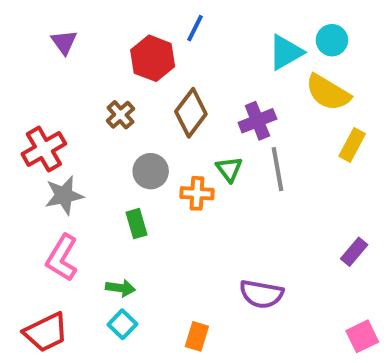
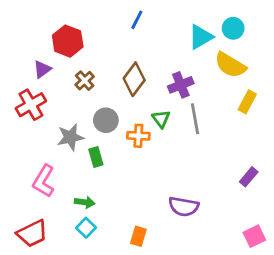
purple triangle: (64, 42) -> (42, 69), moved, turned 30
red hexagon: (153, 58) -> (68, 41), moved
gray star: (64, 195) -> (70, 137), moved

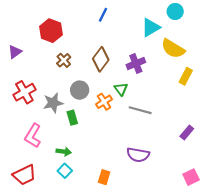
cyan circle: (233, 28) -> (175, 11), moved
purple triangle: (42, 69) -> (15, 52), moved
red cross: (31, 105) -> (24, 92), moved
gray line: (195, 119) -> (140, 110), moved, turned -65
orange cross: (138, 136) -> (104, 102), turned -35

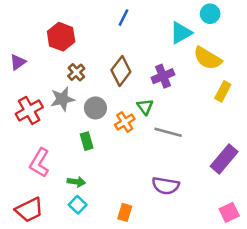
gray star: (53, 103) -> (62, 99), moved
purple rectangle: (187, 133) -> (224, 159), size x1.6

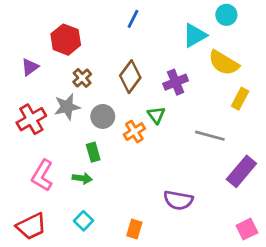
purple triangle: (18, 62) -> (30, 67), moved
gray line: (168, 132) -> (210, 136), moved
green arrow: (76, 182) -> (82, 178), moved

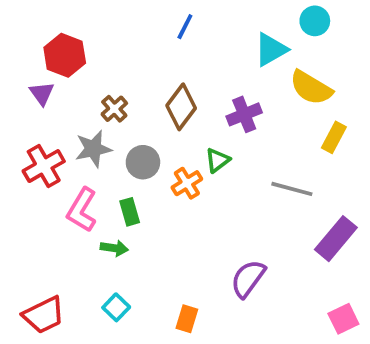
red hexagon: (66, 40) -> (65, 55), moved
purple triangle: (30, 67) -> (42, 93), turned -30
green triangle: (156, 115) -> (217, 160), turned 30
pink L-shape: (42, 175) -> (82, 210), moved
purple semicircle: (178, 200) -> (248, 279), turned 116

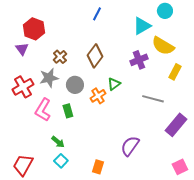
purple cross: (244, 114) -> (139, 60), moved
green arrow: (114, 248) -> (58, 142), moved, turned 32
red trapezoid: (44, 315) -> (23, 165), turned 145

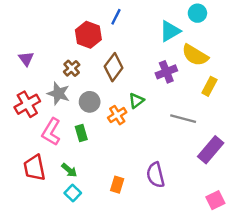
red hexagon: (34, 29) -> (88, 35), moved
gray star: (49, 78) -> (58, 93), turned 30
purple semicircle: (130, 146) -> (156, 175), turned -50
red trapezoid: (23, 165) -> (34, 168), moved, turned -40
orange rectangle: (98, 167) -> (117, 185), moved

